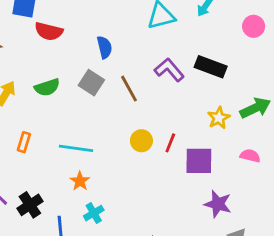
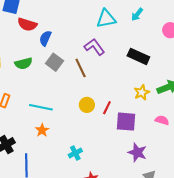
blue semicircle: (104, 47) -> (45, 38), moved, turned -147
purple L-shape: (169, 70) -> (94, 47), moved
cyan cross: (94, 213) -> (75, 153), moved

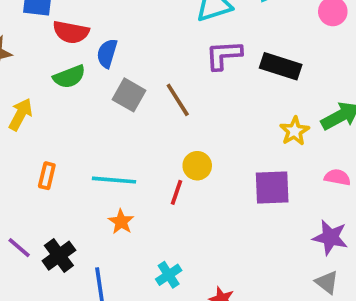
purple L-shape: (94, 47) -> (224, 55), moved, turned -50
green semicircle: (24, 63) -> (69, 77), moved
red line: (107, 108) -> (177, 192), moved
purple star: (137, 152) -> (330, 237), moved
cyan cross: (75, 153) -> (169, 275), moved

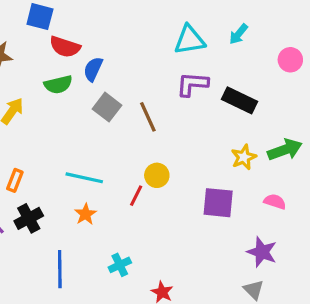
orange rectangle: (47, 176) -> (15, 180), moved
black cross: (59, 256) -> (29, 218), moved

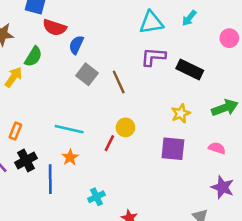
green semicircle: (58, 85) -> (33, 57), moved, turned -45
yellow star: (244, 157) -> (181, 113), moved
purple star: (262, 252) -> (223, 187), moved
blue line: (60, 269) -> (50, 179), moved

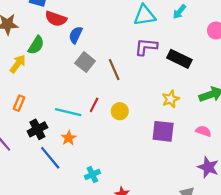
orange rectangle: (15, 131) -> (19, 103), moved
red line: (109, 143) -> (94, 105), moved
black cross: (26, 160) -> (37, 129), moved
blue line: (50, 179) -> (50, 158), turned -40

